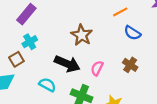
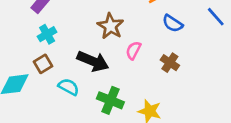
brown square: (16, 59) -> (43, 64), moved
pink semicircle: (97, 68) -> (133, 50), moved

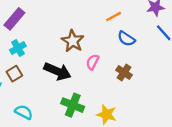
cyan semicircle: (69, 87) -> (24, 112), moved

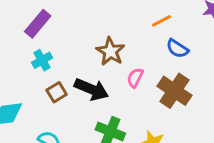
brown cross: (124, 72) -> (174, 91), size x1.6
brown square: (14, 74) -> (57, 92), moved

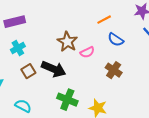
purple rectangle: (38, 24) -> (15, 22), turned 36
pink semicircle: (135, 78) -> (87, 52), moved, turned -144
brown cross: (174, 91) -> (114, 70), size x0.7

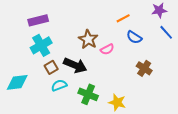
cyan cross: (18, 48) -> (41, 45), size x1.5
brown cross: (114, 70) -> (144, 68), moved
cyan semicircle: (23, 106) -> (59, 85), moved, turned -49

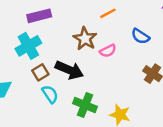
orange line: (123, 18) -> (108, 13), moved
purple rectangle: (38, 20) -> (39, 16), moved
cyan semicircle: (59, 85) -> (50, 94), turned 77

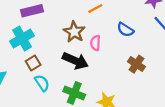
pink semicircle: (108, 51) -> (95, 43), turned 120
black arrow: (69, 70) -> (75, 61), moved

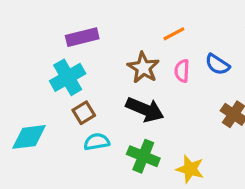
pink semicircle: (95, 43) -> (182, 71), moved
cyan semicircle: (42, 83) -> (97, 142), turned -66

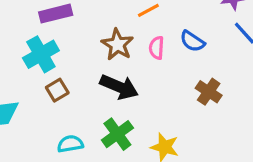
cyan semicircle: (97, 142) -> (70, 144), moved
green cross: (143, 156) -> (117, 134), turned 32

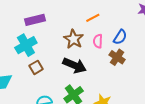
blue semicircle: (192, 41) -> (120, 37), turned -91
brown cross: (209, 92) -> (117, 57), moved

